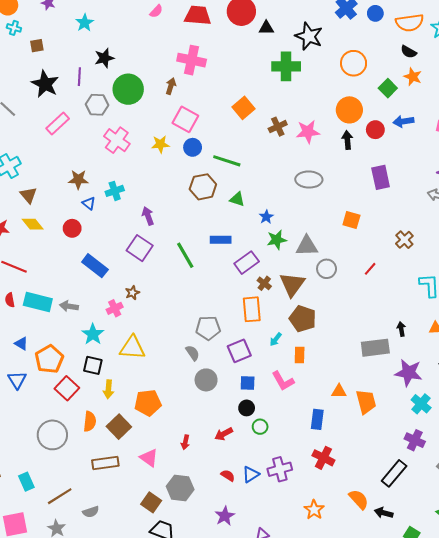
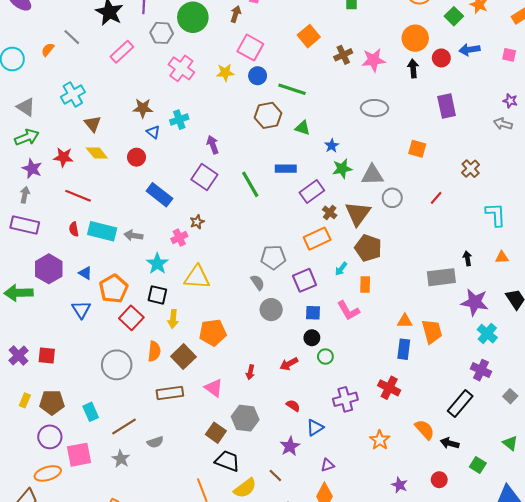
orange rectangle: (252, 309) -> (317, 239), turned 70
blue rectangle: (317, 419) -> (404, 349), moved
blue triangle: (251, 474) -> (315, 428), moved

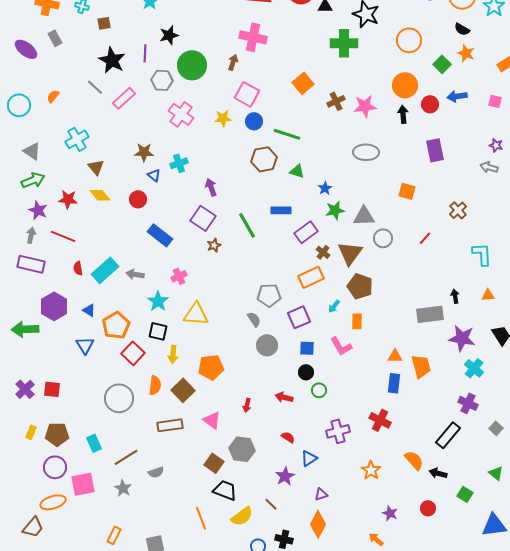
gray line: (72, 37) -> (95, 87), moved
red line: (78, 196) -> (63, 236), moved
brown star: (197, 222) -> (214, 245), moved
cyan rectangle: (102, 231) -> (105, 270), turned -56
red arrow: (289, 364) -> (284, 397), turned 42

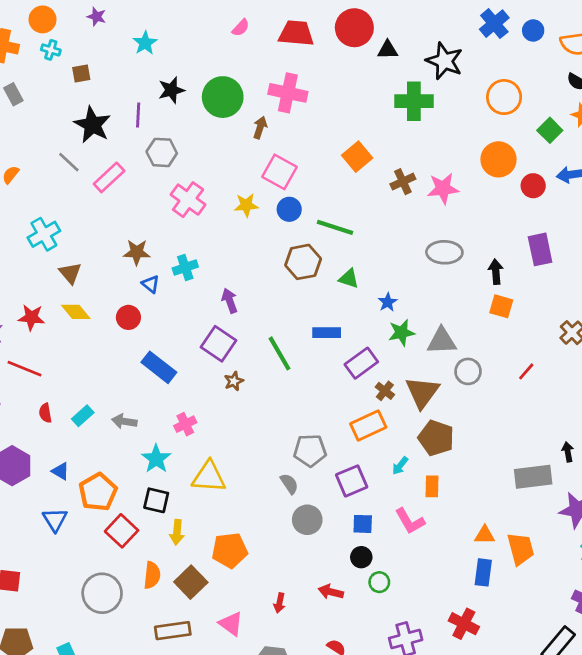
green circle: (192, 65) -> (223, 97), moved
black arrow: (403, 114) -> (496, 272), moved
cyan rectangle: (105, 270) -> (83, 416), size x0.6

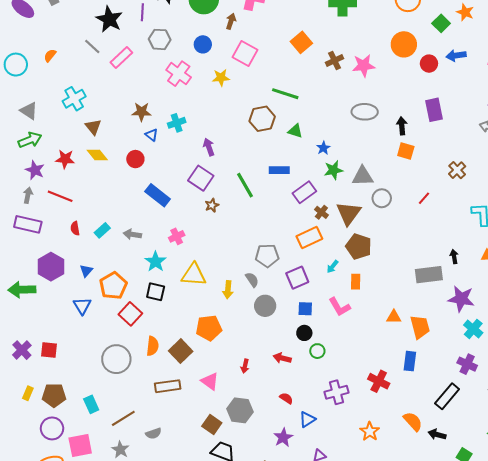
blue circle: (289, 209) -> (203, 44), moved
blue triangle: (61, 471) -> (86, 271), turned 40
yellow arrow: (177, 532) -> (228, 290), moved
blue rectangle: (483, 572) -> (410, 361), moved

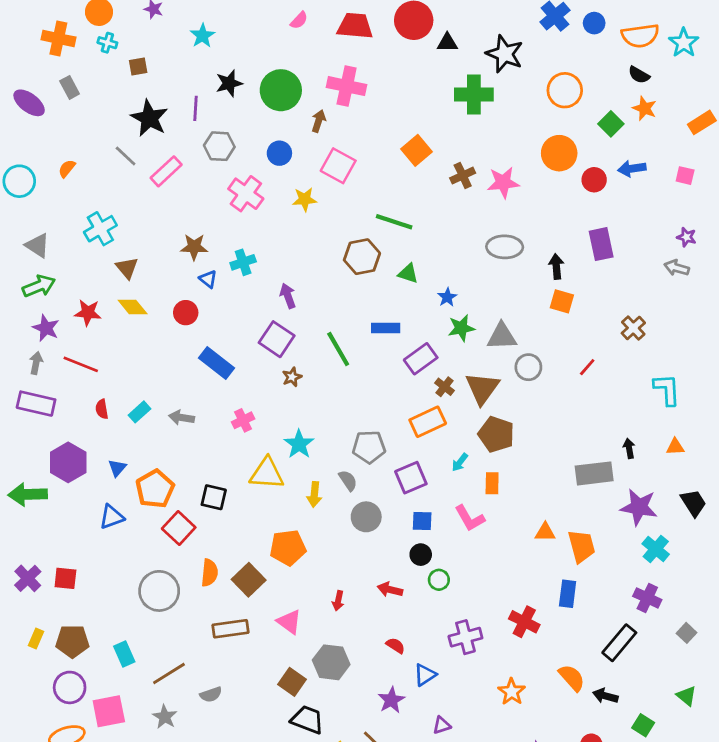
cyan star: (156, 262) -> (299, 444), moved
blue triangle: (82, 306) -> (112, 517), turned 42

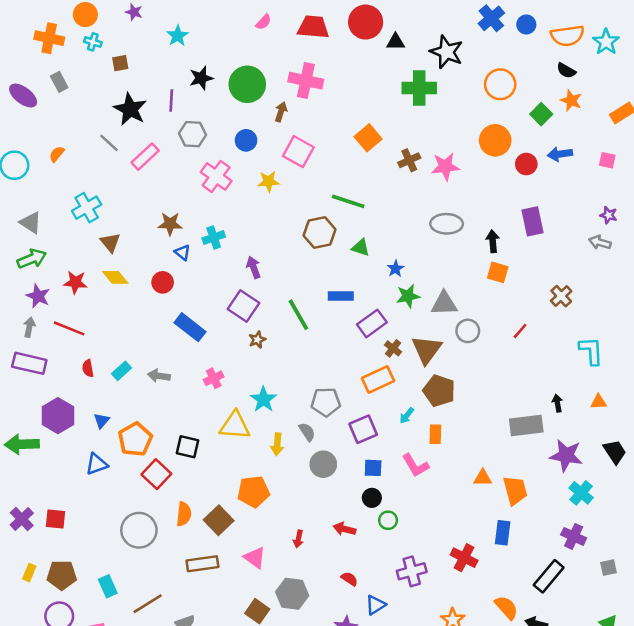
gray square: (686, 633) -> (609, 568), turned 35

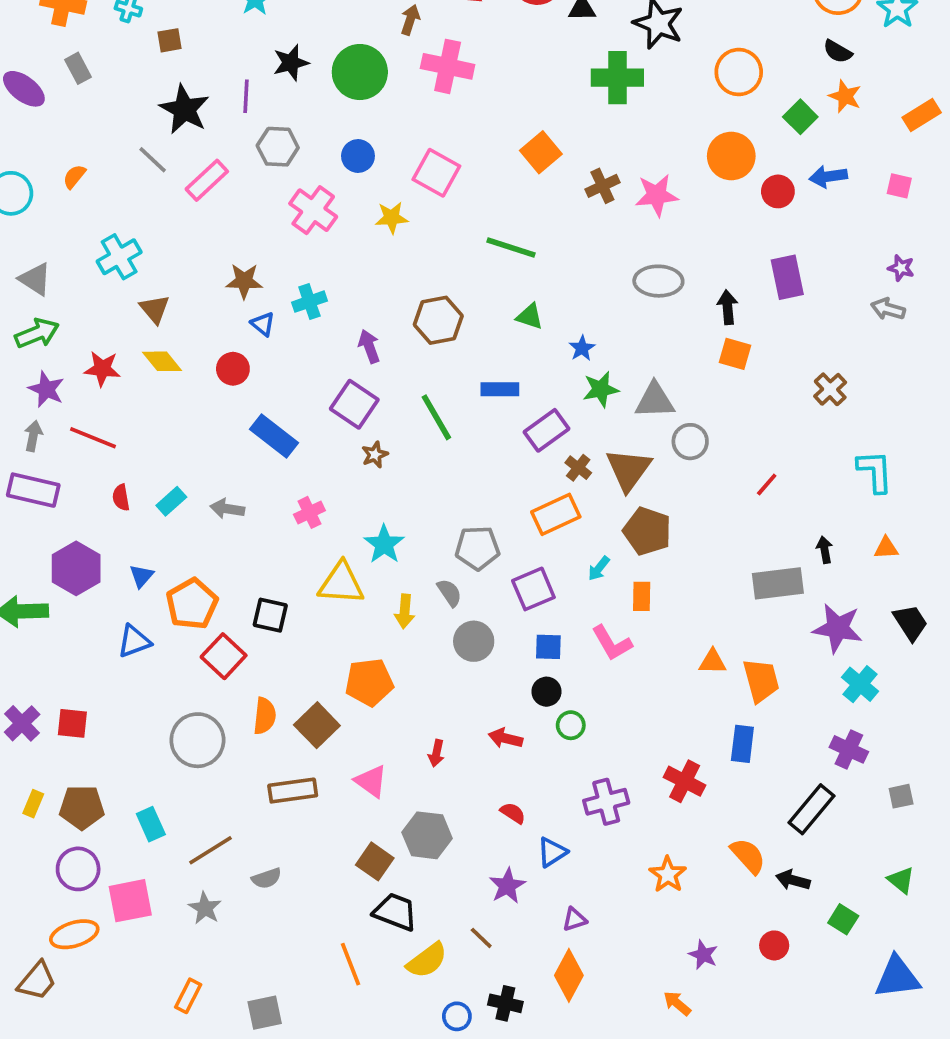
brown arrow: (281, 112) -> (410, 20), moved
brown hexagon: (320, 233) -> (438, 320), moved
red line: (520, 331) -> (767, 484), moved

